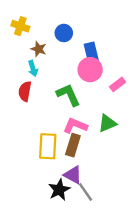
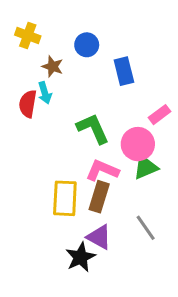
pink circle: (90, 70) -> (138, 144), moved
red semicircle: (25, 91) -> (28, 104), moved
gray line: (86, 192) -> (146, 228), moved

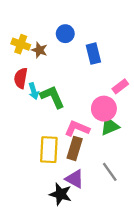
yellow cross: (28, 36) -> (21, 44), moved
cyan arrow: (45, 93) -> (34, 91), moved
green L-shape: (93, 129) -> (52, 97), moved
black star: (80, 257) -> (61, 194), turned -30

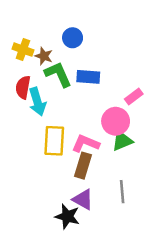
blue rectangle: (93, 54) -> (88, 77), moved, turned -72
cyan arrow: (34, 91) -> (37, 102), size x1.5
green L-shape: (52, 97) -> (58, 74), moved
yellow rectangle: (49, 150) -> (54, 141), moved
gray line: (110, 172) -> (122, 192), turned 30

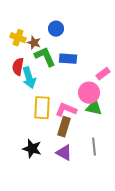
green triangle: (122, 141) -> (94, 108), turned 36
black star: (67, 216) -> (32, 149), moved

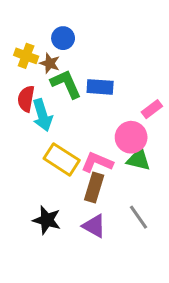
blue circle: (56, 29) -> (63, 38), moved
yellow rectangle: (42, 108) -> (62, 159), turned -60
gray line: (94, 147) -> (138, 217), turned -30

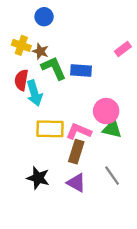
blue circle: (63, 38) -> (44, 17), moved
pink rectangle: (152, 109) -> (123, 49), moved
yellow rectangle: (62, 159) -> (50, 129), turned -32

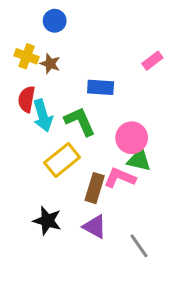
green L-shape: (54, 68) -> (80, 121), moved
yellow rectangle: (50, 129) -> (62, 160), turned -40
pink L-shape: (79, 131) -> (120, 178), moved
gray line: (112, 176) -> (139, 246), moved

